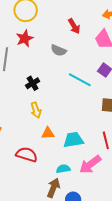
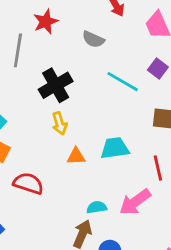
black cross: (33, 83) -> (56, 85), size x1.6
cyan trapezoid: (73, 140) -> (115, 148), moved
red semicircle: (27, 155) -> (28, 183), moved

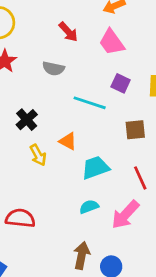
black cross: (56, 85) -> (27, 120), size x0.7
orange triangle: (76, 156) -> (68, 141), moved, turned 42
cyan semicircle: (97, 207) -> (89, 207), moved

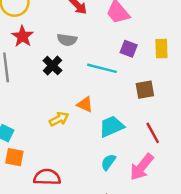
black cross: (27, 120) -> (52, 66), moved
yellow arrow: (38, 155) -> (59, 119), turned -84
cyan semicircle: (89, 207) -> (108, 162), turned -30

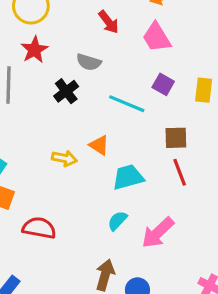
yellow arrow: (59, 119) -> (64, 158), turned 30
red line: (153, 133) -> (180, 172), moved

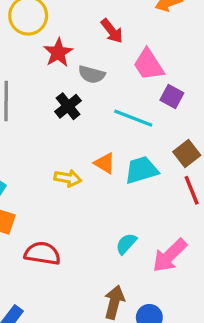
pink trapezoid: (157, 37) -> (149, 65), moved
red star: (34, 50) -> (58, 53), moved
brown square: (176, 138) -> (187, 153), turned -35
cyan trapezoid: (128, 177) -> (141, 170), moved

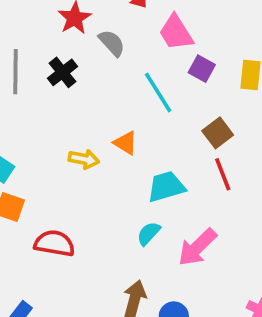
gray semicircle: (92, 74) -> (112, 43), turned -148
black cross: (68, 106) -> (62, 72), moved
cyan line: (133, 118) -> (158, 93), turned 36
cyan trapezoid: (141, 170) -> (166, 187), moved

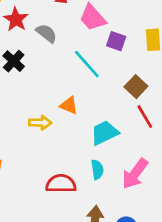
cyan semicircle: (149, 233) -> (97, 170), turned 138
red semicircle: (54, 243) -> (61, 184), moved

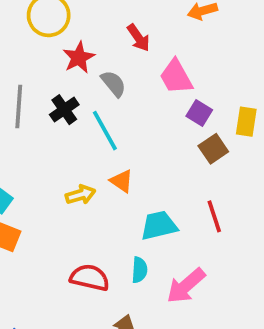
cyan line: (87, 64) -> (105, 131), moved
brown square: (136, 87) -> (213, 149), moved
yellow arrow: (40, 123) -> (81, 195), turned -30

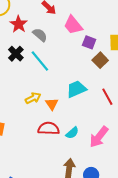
orange triangle: (122, 181) -> (52, 104), moved, turned 32
cyan trapezoid: (159, 226) -> (76, 89), moved
cyan semicircle: (140, 270) -> (72, 133), turned 56
red semicircle: (90, 278) -> (49, 129), moved

